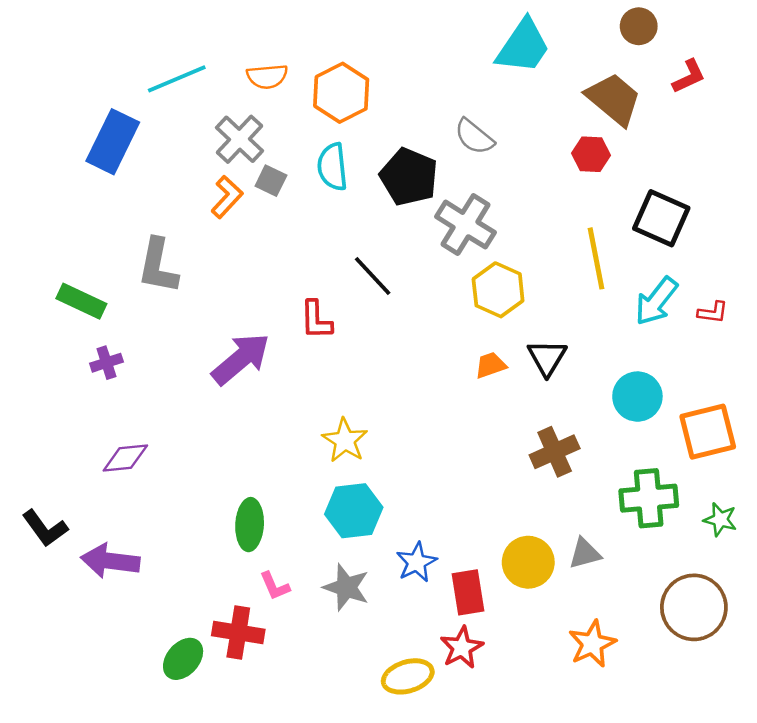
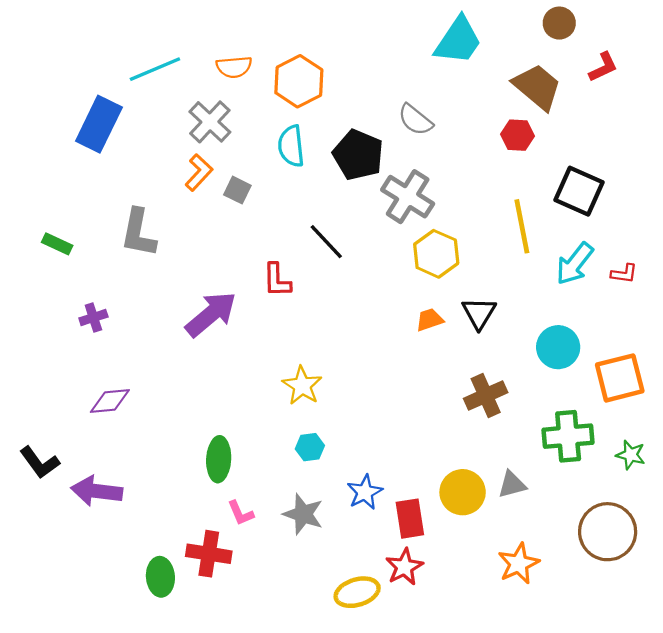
gray square: (271, 181) -> (237, 190), moved
green rectangle: (81, 301) -> (57, 244), moved, size x0.7
cyan hexagon: (354, 511) -> (310, 447), size x0.6
green ellipse: (183, 659) -> (160, 577), turned -45

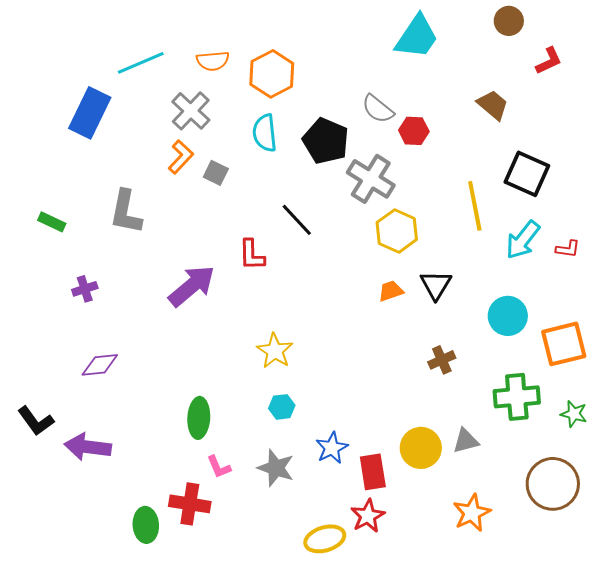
brown trapezoid: (537, 87) -> (493, 105), moved, size x0.7
red hexagon: (517, 135) -> (414, 131), moved
brown cross: (486, 395) -> (442, 360), size x0.7

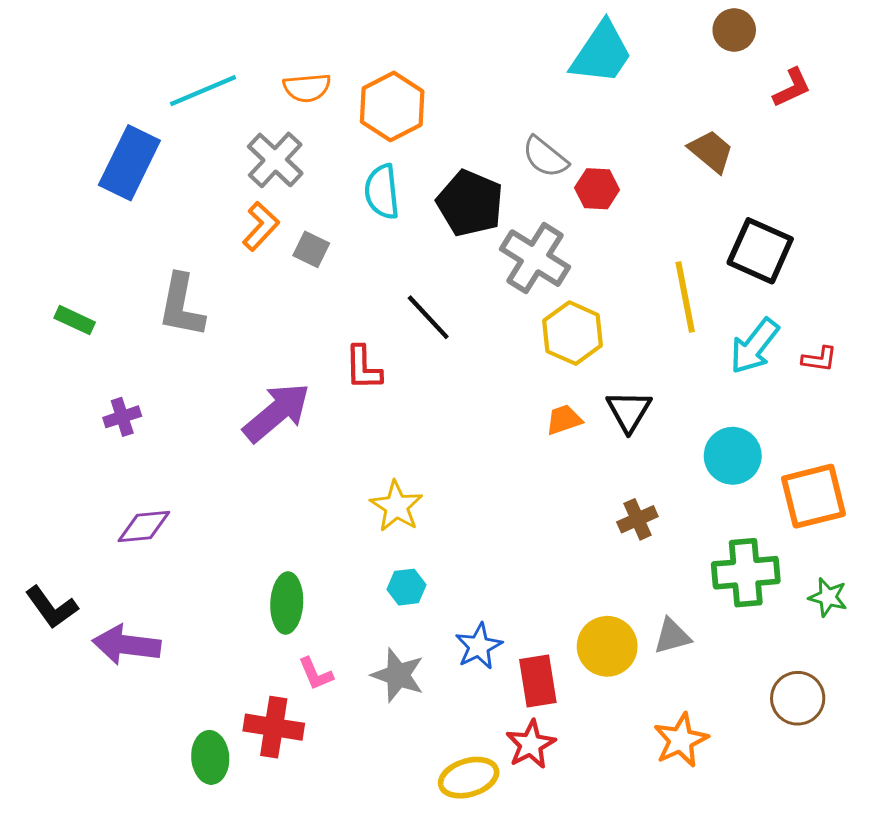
brown circle: (553, 484) -> (798, 698), size x0.7

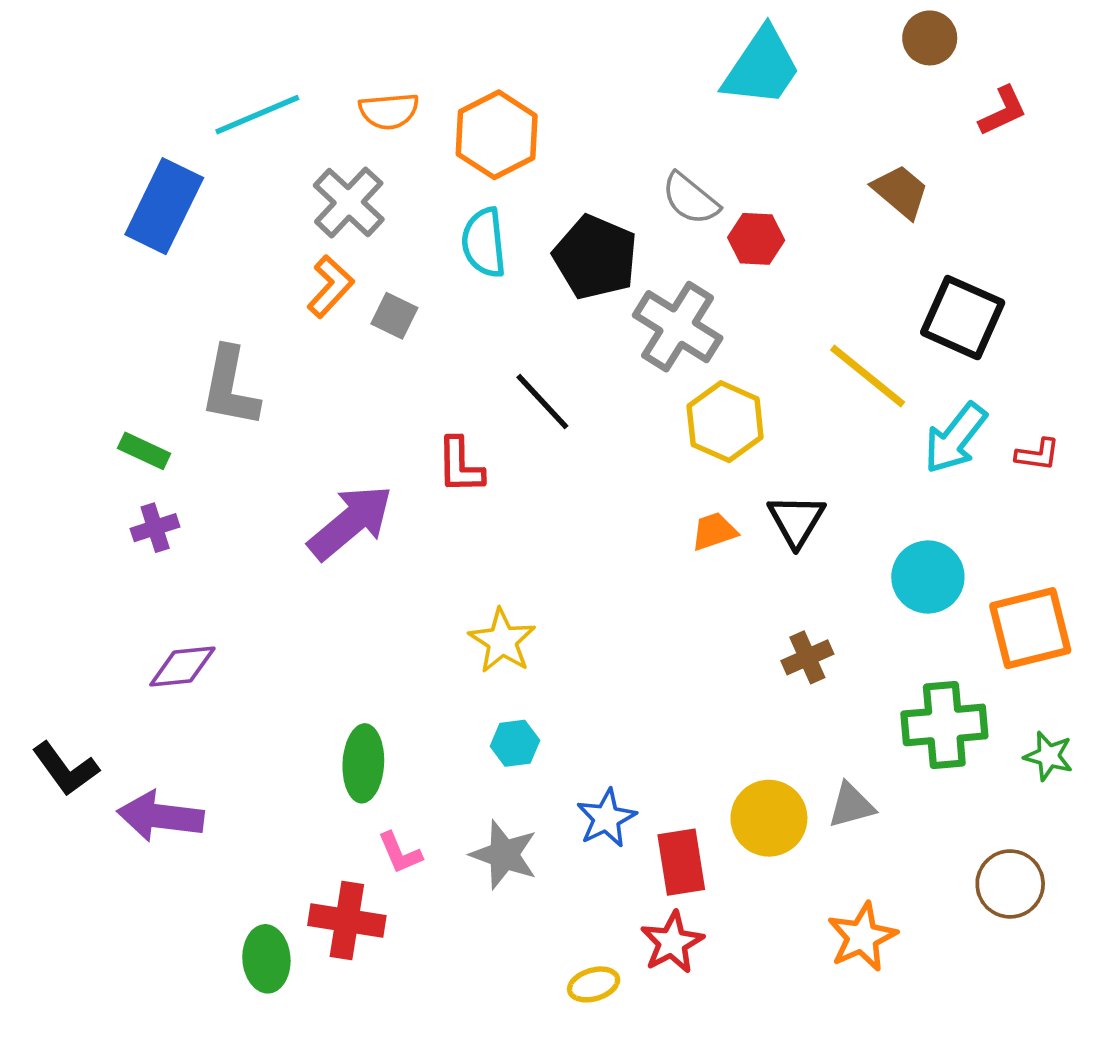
yellow line: (685, 297) -> (868, 376), turned -40
green rectangle: (75, 320) -> (144, 451), moved
yellow ellipse: (469, 778) -> (594, 984), size x0.7

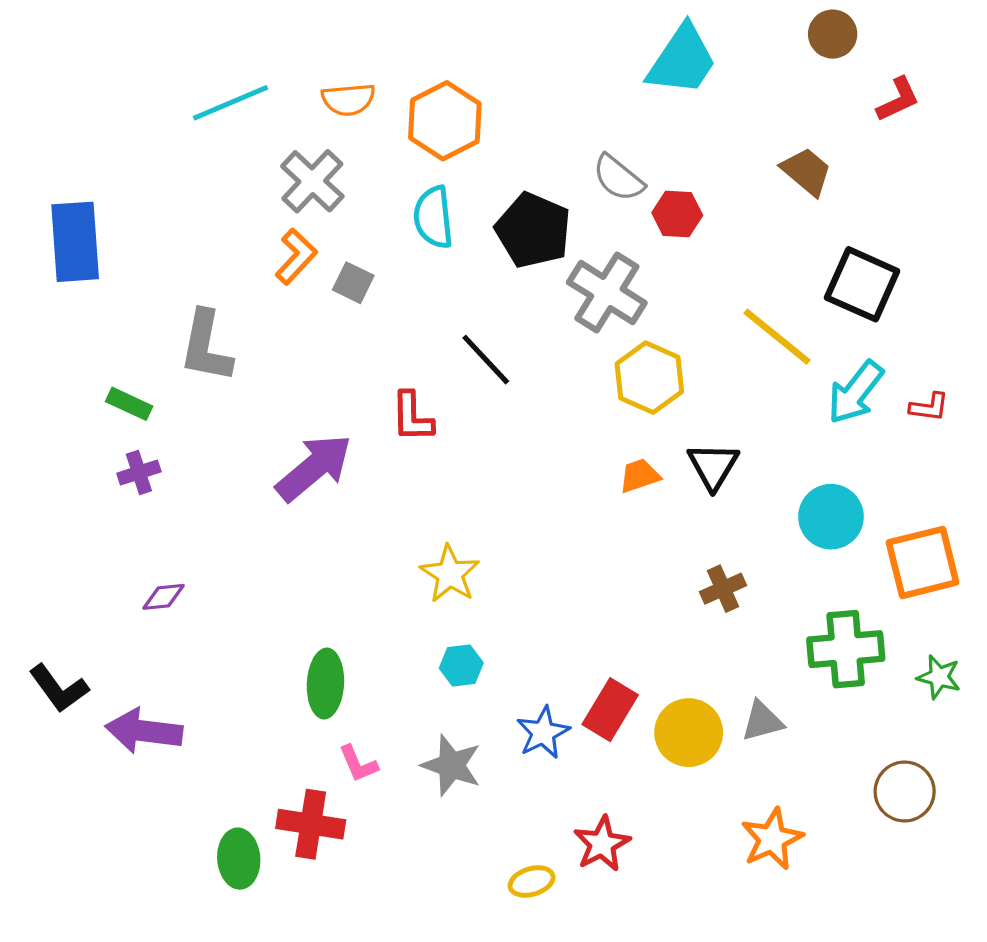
blue rectangle: (164, 206) -> (75, 242), moved, turned -30
purple diamond: (182, 667) -> (163, 597), size x0.7
red rectangle: (681, 862) -> (610, 710), moved, turned 40

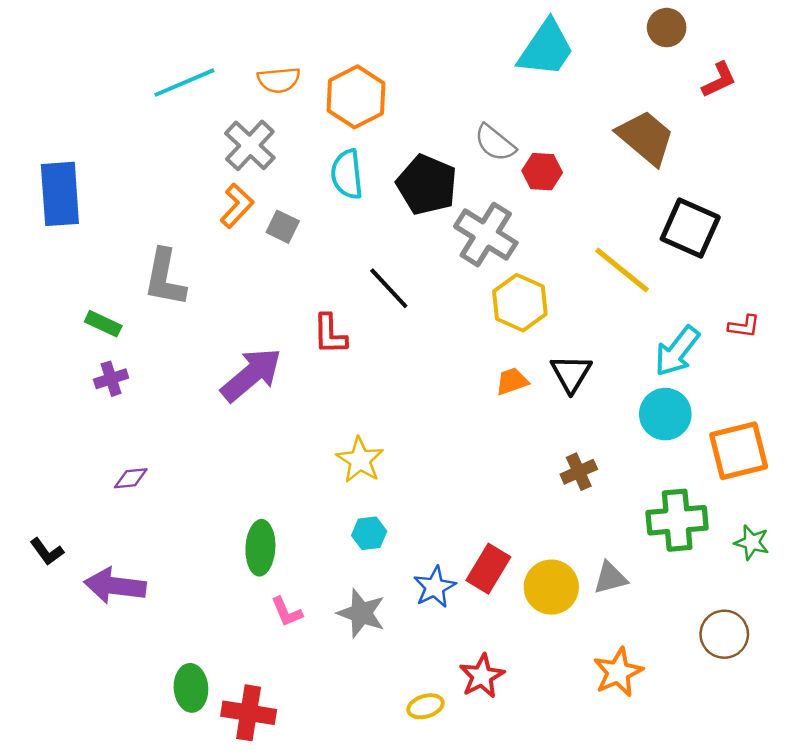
brown trapezoid: (806, 171) -> (646, 138), size x1.4
cyan arrow: (856, 392) -> (677, 351), moved
black L-shape: (59, 688) -> (47, 552), size x0.7
red cross: (311, 824) -> (249, 713), moved

